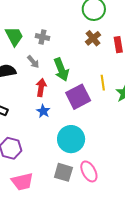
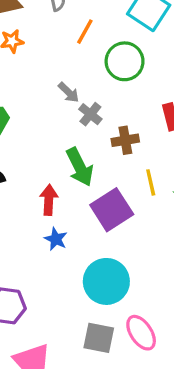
gray cross: (42, 37) -> (90, 114), moved, turned 32
brown cross: (93, 38) -> (125, 140), moved, turned 35
gray arrow: (33, 62) -> (69, 92), moved

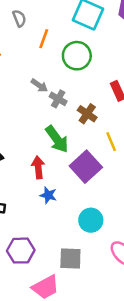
brown cross: (125, 140) -> (87, 114), turned -36
cyan circle: (106, 281) -> (91, 220), size x0.7
gray square: (99, 338) -> (70, 258), moved

